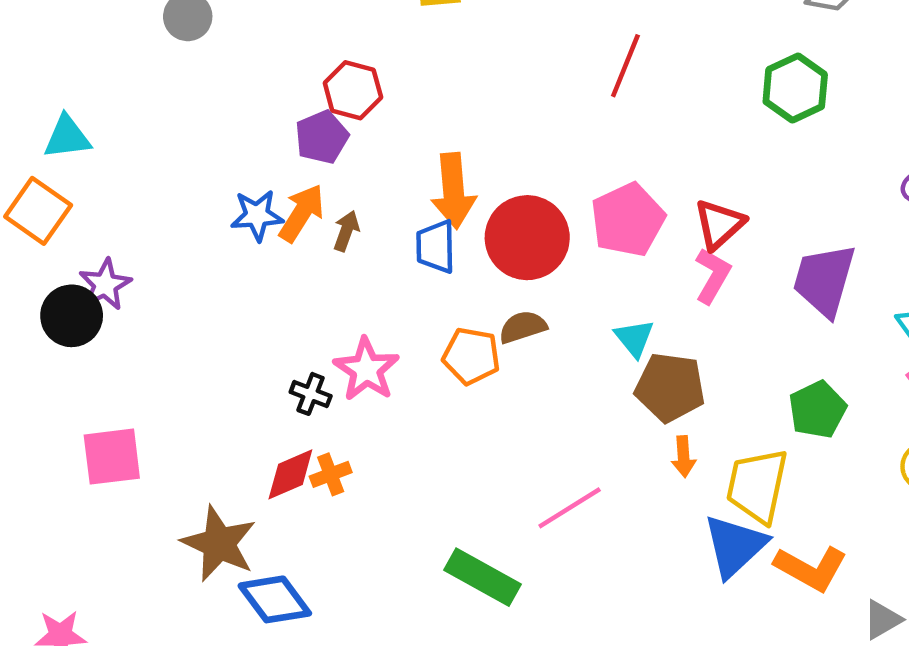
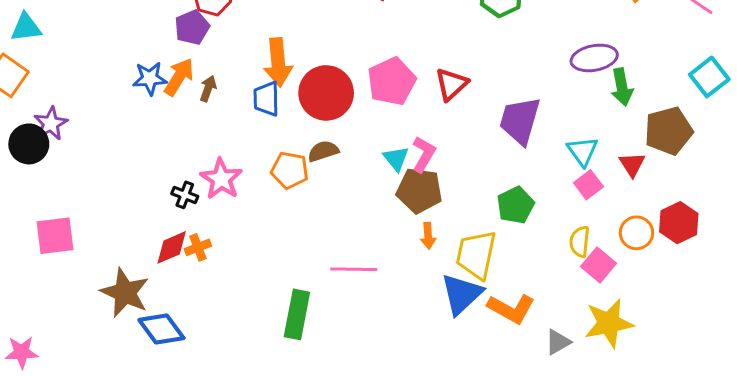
pink L-shape: (713, 276) -> (424, 154), moved
pink line: (570, 508) -> (354, 269), turned 33
green rectangle: (483, 577) -> (297, 314), turned 72

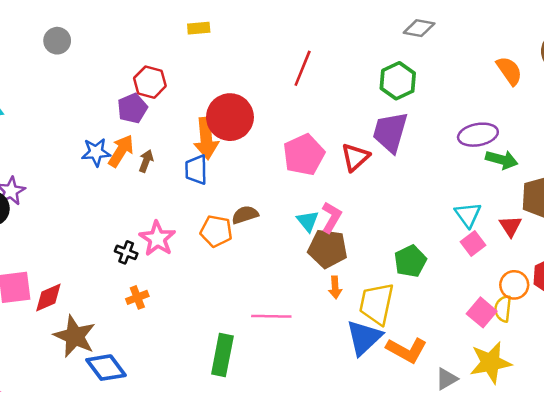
green arrow: (622, 87) -> (502, 160), turned -64
red circle: (326, 93) -> (230, 117), moved
purple trapezoid: (520, 121) -> (390, 132), moved
yellow semicircle: (580, 242) -> (503, 309), moved
red diamond: (172, 247) -> (48, 297), moved

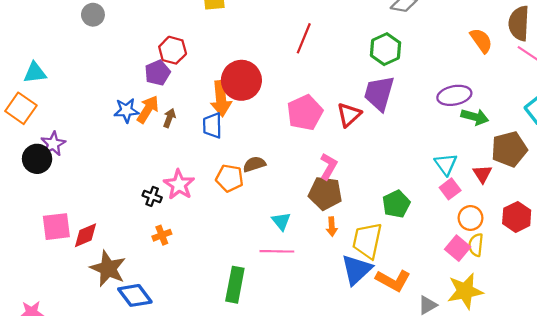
cyan triangle: (308, 221) -> (281, 221), moved
orange circle: (514, 285) -> (470, 218), moved

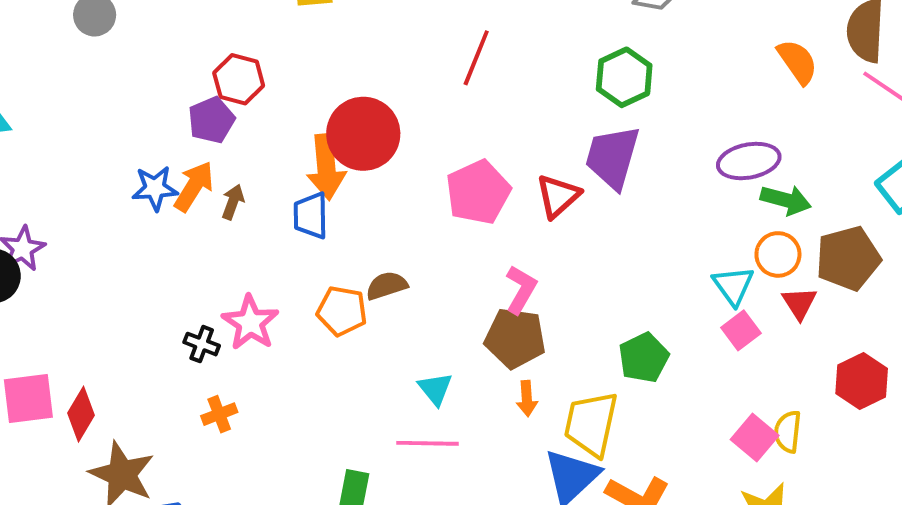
orange circle: (470, 218) -> (778, 254), moved
red diamond: (85, 235) -> (81, 414), turned -36

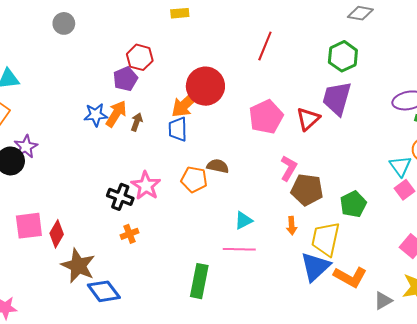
orange arrow: (326, 167) -> (186, 104), turned 52
brown semicircle: (387, 286) -> (218, 166), turned 30
brown pentagon: (515, 338) -> (307, 190), moved
black cross: (202, 344) -> (120, 197), size x1.4
cyan triangle: (435, 389) -> (243, 221), turned 42

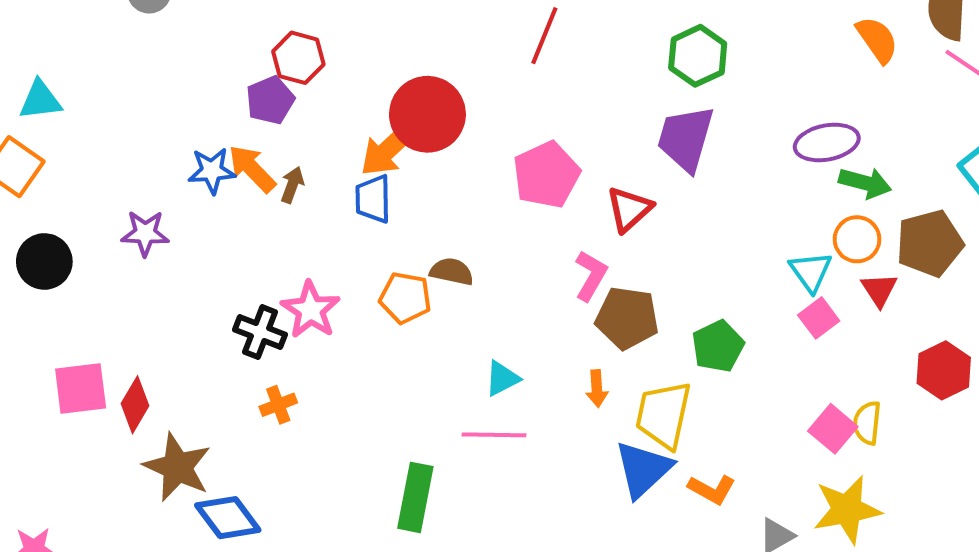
orange arrow: (116, 114) -> (252, 169), turned -76
red triangle: (308, 119) -> (629, 209), moved
purple star: (26, 147) -> (145, 233), moved, turned 30
orange L-shape: (350, 277) -> (712, 489), size x0.7

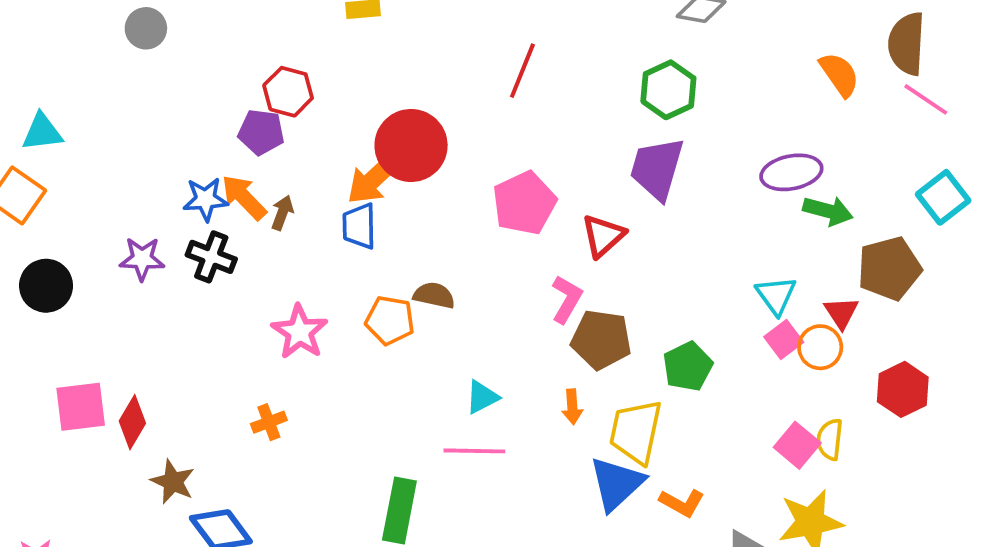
purple pentagon: (270, 100) -> (261, 132), turned 30
orange circle: (857, 239) -> (820, 347), moved
black cross: (260, 332) -> (211, 257), moved
brown star: (177, 467) -> (173, 482), size x0.7

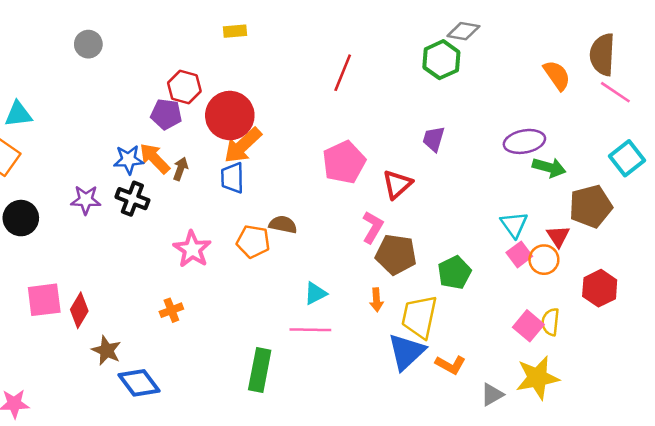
green hexagon: (668, 90) -> (441, 60), moved
red circle: (411, 145) -> (230, 116), moved
purple trapezoid: (657, 169) -> (434, 139), size x0.6

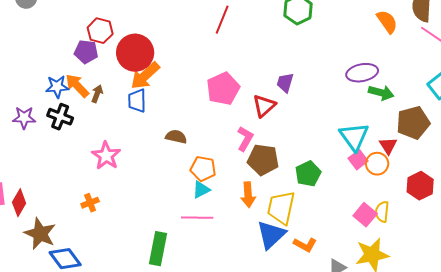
purple trapezoid: (434, 139) -> (285, 83), moved
cyan triangle: (514, 225) -> (354, 137), size x1.4
orange pentagon: (253, 241) -> (203, 169), moved
orange arrow: (376, 300) -> (248, 195), size x1.4
brown star: (107, 350) -> (40, 234), size x1.4

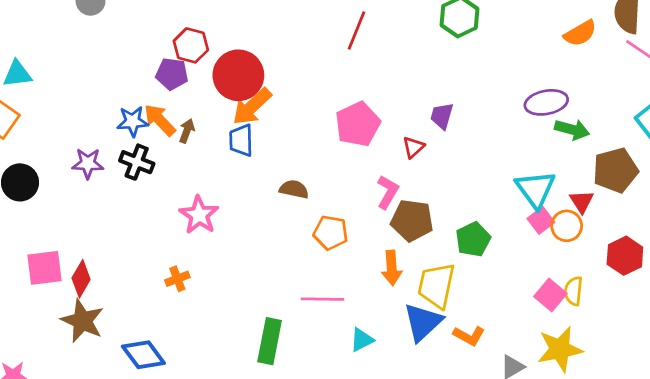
orange semicircle: (387, 22) -> (580, 33), turned 95
red triangle: (264, 106) -> (413, 147), size x0.7
cyan triangle: (201, 190) -> (362, 340), moved
brown star: (40, 234) -> (82, 321), moved

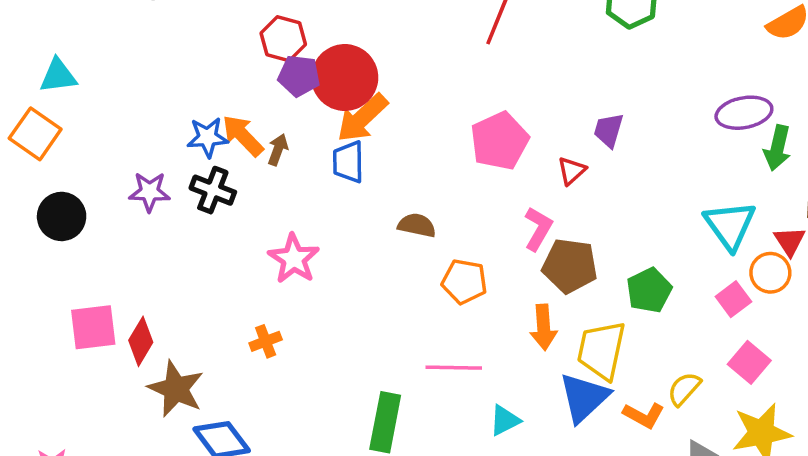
purple pentagon: (172, 74) -> (299, 76), moved
green arrow: (572, 130) -> (777, 148), turned 88
pink square: (541, 220) -> (733, 299), moved
yellow semicircle: (573, 291) -> (684, 389), moved, turned 36
brown star: (82, 321) -> (176, 389), moved

